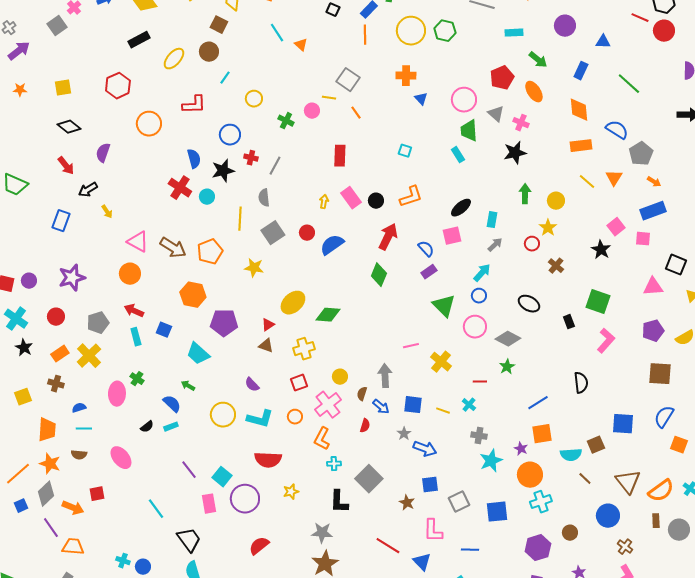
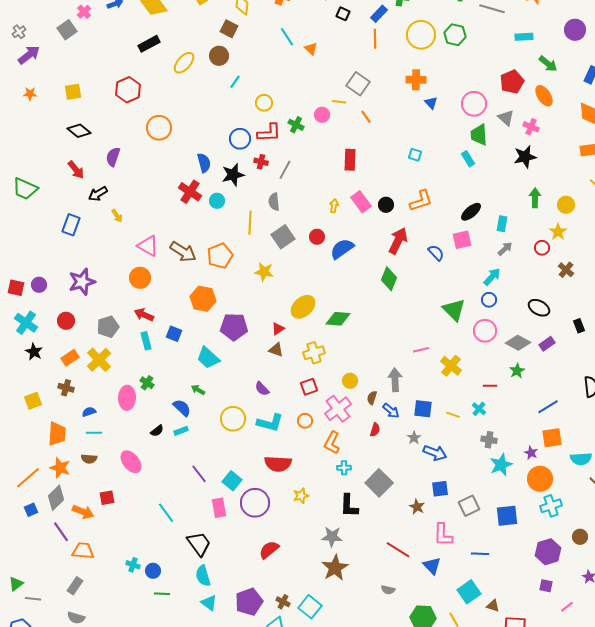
red L-shape: (194, 105) -> (269, 133), moved
purple rectangle: (429, 272) -> (547, 344), moved

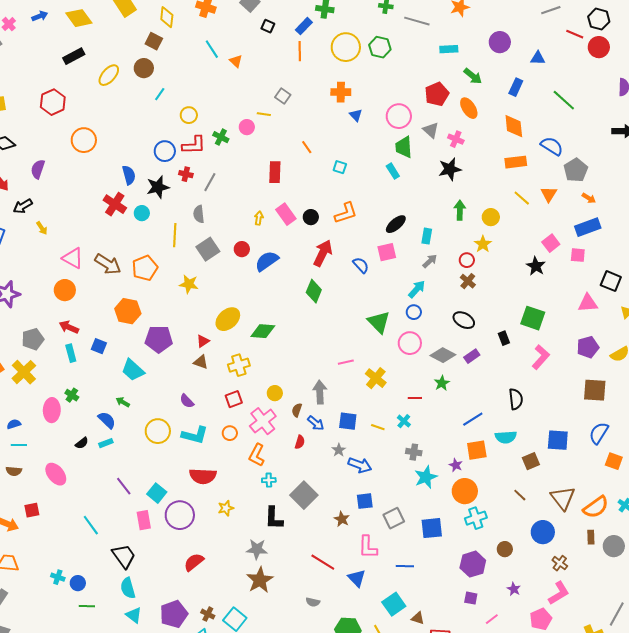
gray square: (358, 84) -> (283, 96), size x0.7
orange line: (366, 117) -> (307, 147), moved
brown cross: (566, 270) -> (468, 281), moved
cyan semicircle: (581, 459) -> (506, 437), moved

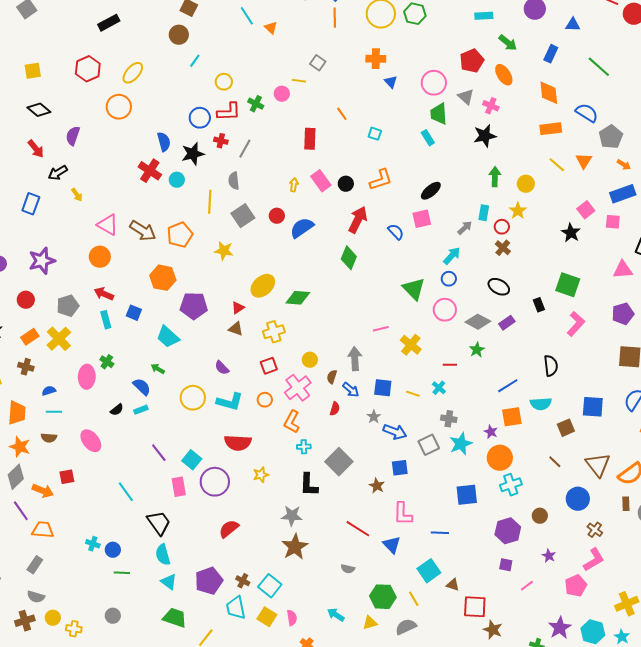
yellow ellipse: (109, 75) -> (133, 73), moved
cyan rectangle: (427, 236) -> (484, 213), moved
gray square: (394, 518) -> (429, 445), moved

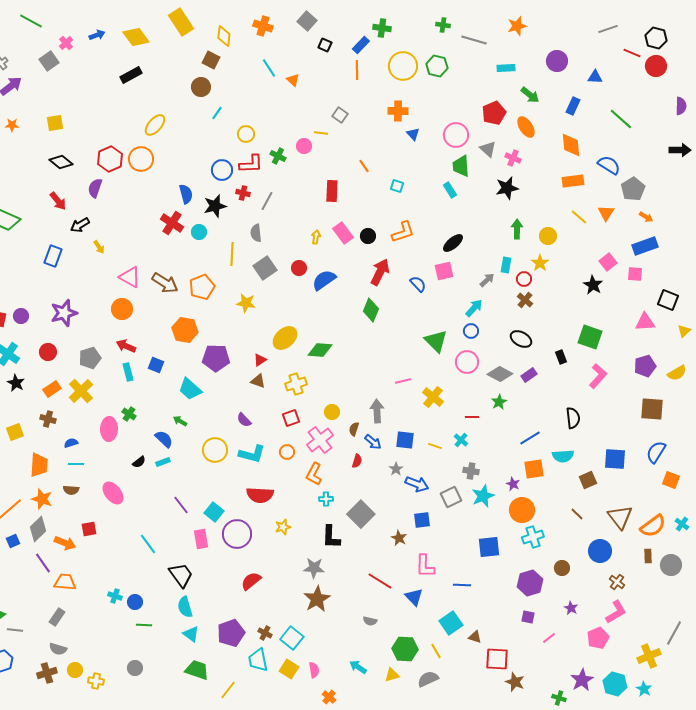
red hexagon: (88, 69) -> (110, 159), moved

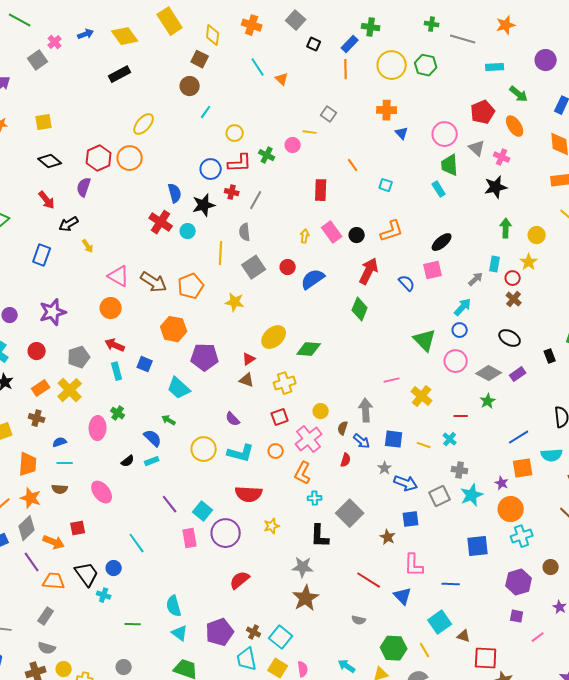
black trapezoid: (181, 575) -> (87, 574), moved
blue circle: (135, 602) -> (114, 568), moved

